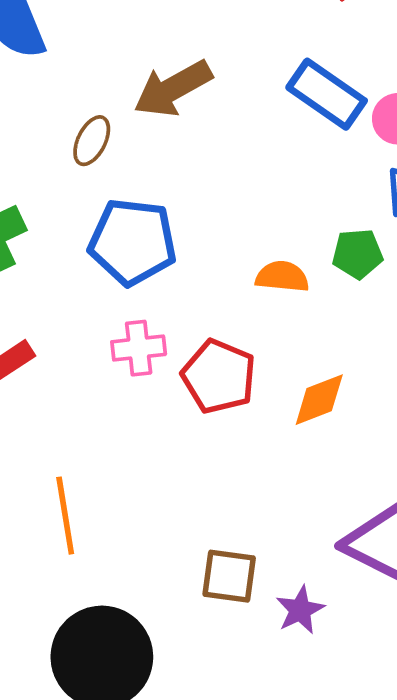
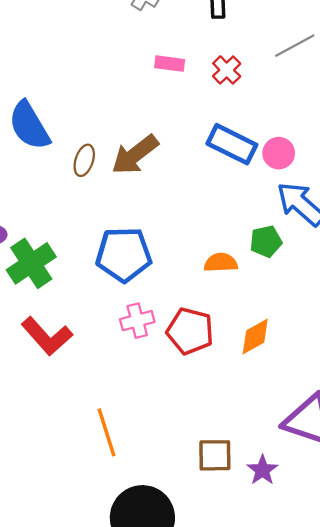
brown ellipse: (92, 141) -> (84, 160), moved

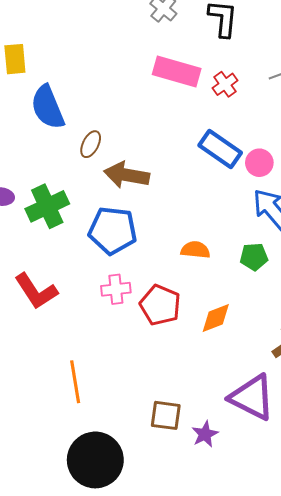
pink rectangle: (170, 64) -> (177, 71), size x1.8
brown arrow: (135, 155) -> (127, 175), moved, turned 39
green pentagon: (266, 241) -> (254, 257), moved
green cross: (31, 263) -> (47, 206), moved

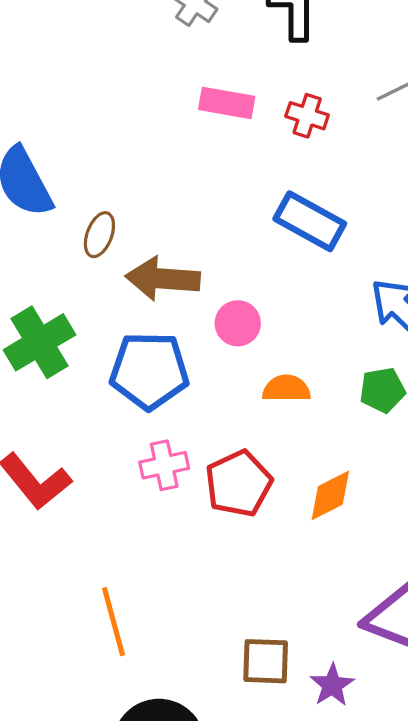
pink rectangle: (177, 71) -> (227, 103), size x0.7
red cross: (225, 84) -> (307, 116), turned -30
pink circle: (259, 163) -> (238, 323), moved
red pentagon: (160, 305) -> (239, 484), turned 30

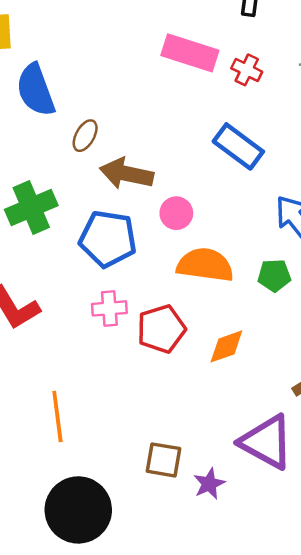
pink rectangle: (227, 103) -> (190, 53), size x1.4
orange semicircle: (286, 388) -> (205, 265), size x1.6

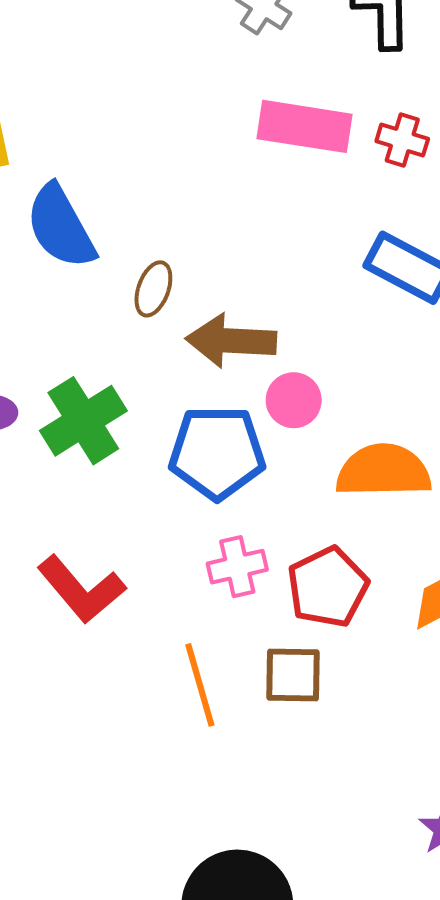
pink circle: (176, 213) -> (294, 400), moved
orange line: (57, 417) -> (200, 685), moved
brown square: (163, 460) -> (293, 675), moved

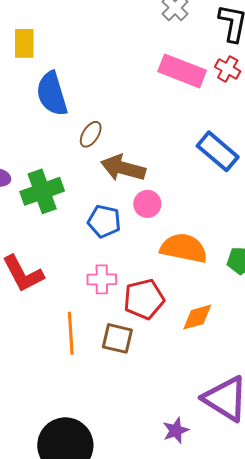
red cross: (402, 140) -> (228, 69), moved
blue pentagon: (217, 453) -> (104, 221), size x0.7

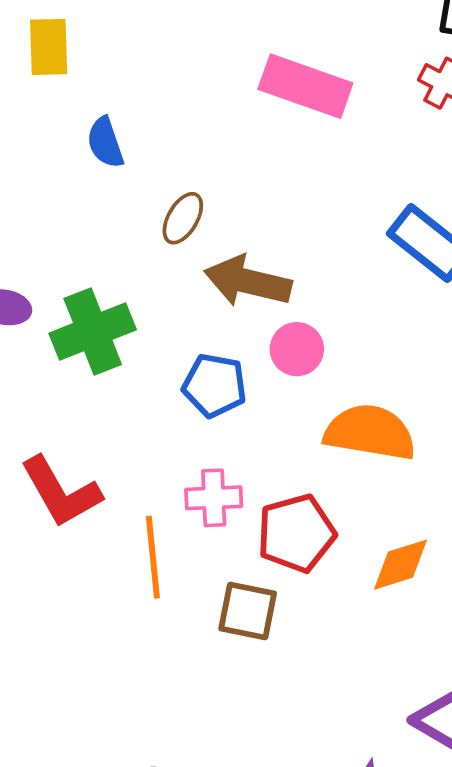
pink rectangle: (182, 71) -> (305, 86), moved
blue semicircle: (52, 94) -> (105, 142), size x0.6
orange line: (71, 333) -> (153, 557), moved

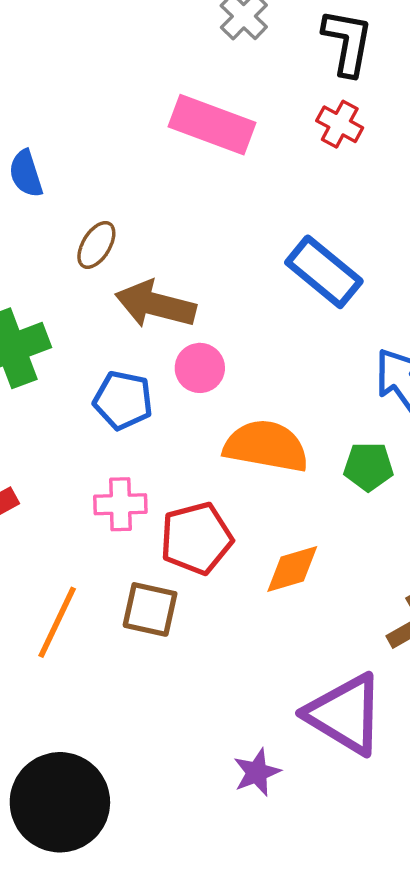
orange line: (153, 557) -> (57, 622), moved, turned 30

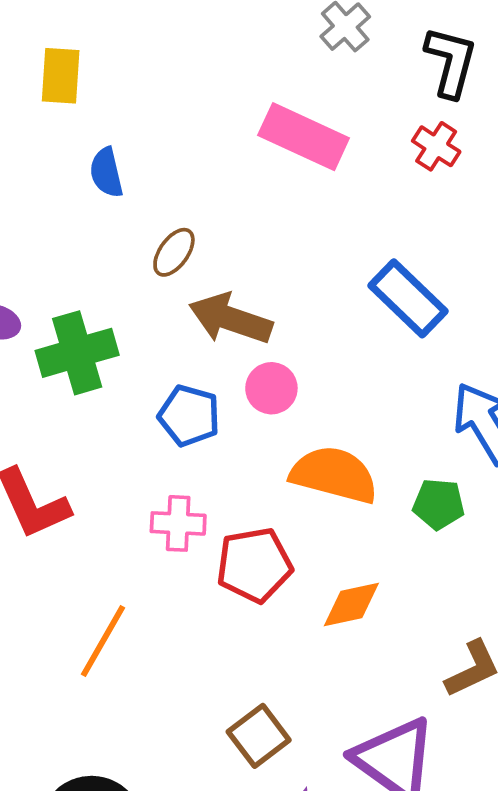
brown square: (150, 609) -> (259, 736), moved, turned 36

